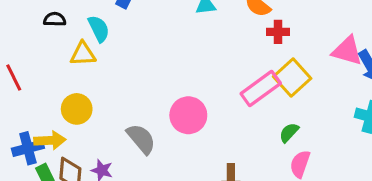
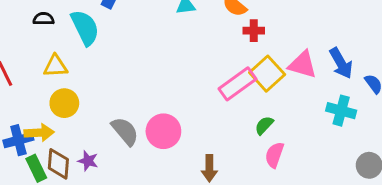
cyan semicircle: (99, 29) -> (85, 28), size x1.4
pink triangle: (347, 51) -> (303, 65), moved
yellow triangle: (83, 54) -> (55, 66), moved
pink circle: (188, 115) -> (163, 131), moved

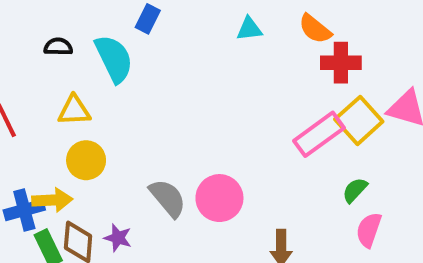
red cross: (254, 31) -> (341, 63), size x1.4

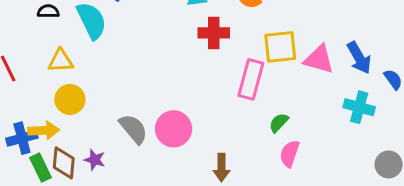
red cross: (341, 63) -> (214, 33), moved
yellow square: (359, 120) -> (280, 47), moved, turned 36
pink rectangle: (319, 134) -> (251, 79), turned -39

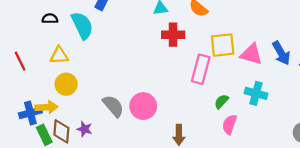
cyan cross: (359, 107) -> (256, 93), moved

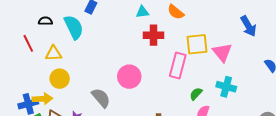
blue arrow: (281, 53) -> (248, 26), moved
pink triangle: (251, 54) -> (222, 52), turned 35
red line: (20, 61) -> (28, 43), moved
pink circle: (143, 106) -> (129, 77), moved

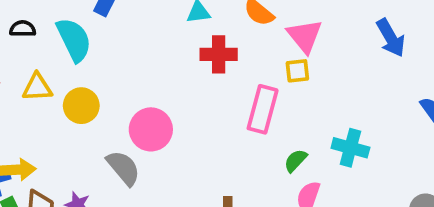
yellow square: (197, 44) -> (297, 71), size x0.6
pink triangle: (222, 52) -> (305, 36), moved
pink circle: (129, 77) -> (151, 129), moved
yellow circle: (60, 79) -> (81, 106), moved

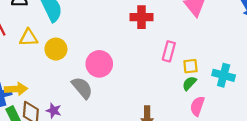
yellow square: (297, 71) -> (190, 66), moved
pink rectangle: (263, 109) -> (169, 51), size x0.7

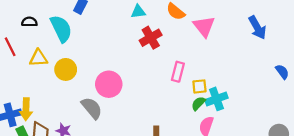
red cross: (141, 17) -> (151, 38), turned -30
cyan cross: (224, 75) -> (216, 99), moved, turned -35
yellow arrow: (16, 89) -> (26, 109), turned 95

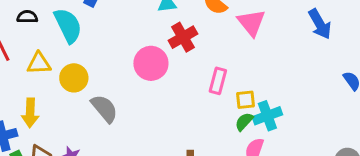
pink circle: (109, 84) -> (151, 63), moved
gray semicircle: (92, 108) -> (104, 108), moved
yellow arrow: (26, 109) -> (30, 113), moved

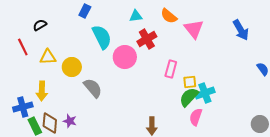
black semicircle: (27, 17) -> (40, 25), turned -32
cyan semicircle: (68, 26) -> (102, 37), moved
green semicircle: (244, 122) -> (189, 97), size x1.5

